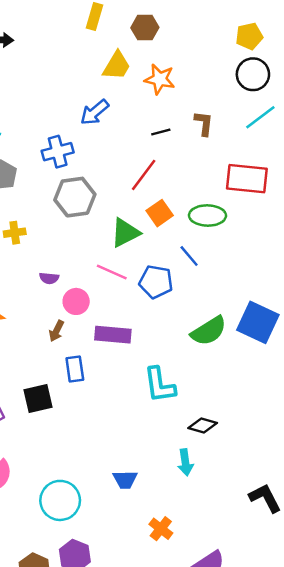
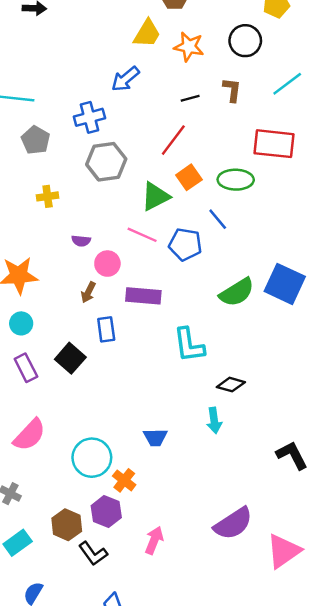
black circle: (253, 74) -> (245, 41), moved
black square: (38, 398) -> (70, 358), turned -36
orange cross: (161, 529) -> (124, 480), moved

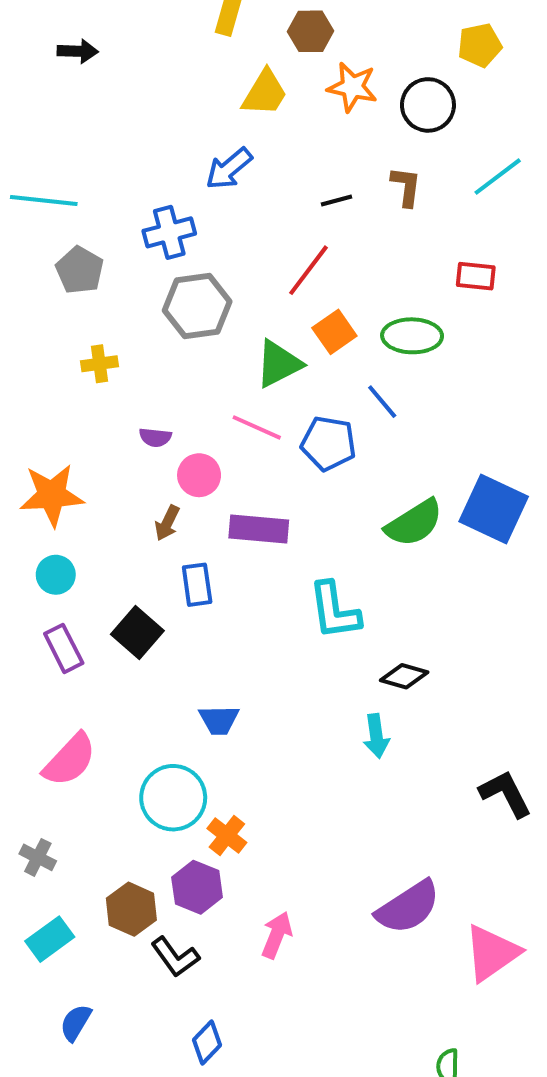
orange star: (189, 47) -> (352, 87), moved
red rectangle: (274, 144) -> (476, 276), size x0.6
blue trapezoid: (155, 437) -> (219, 720), moved

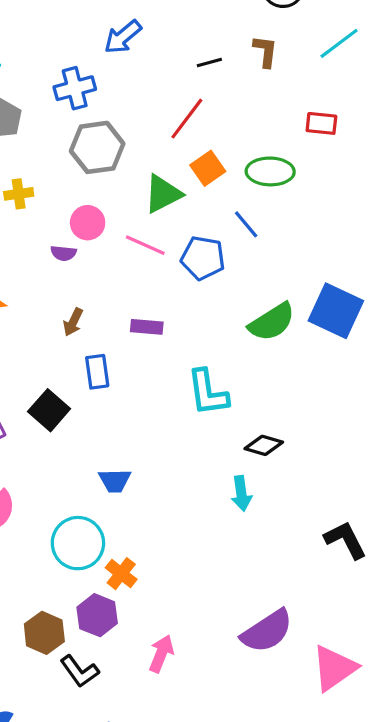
pink circle: (199, 475) -> (88, 223), moved
purple rectangle: (259, 529) -> (147, 327), size x0.7

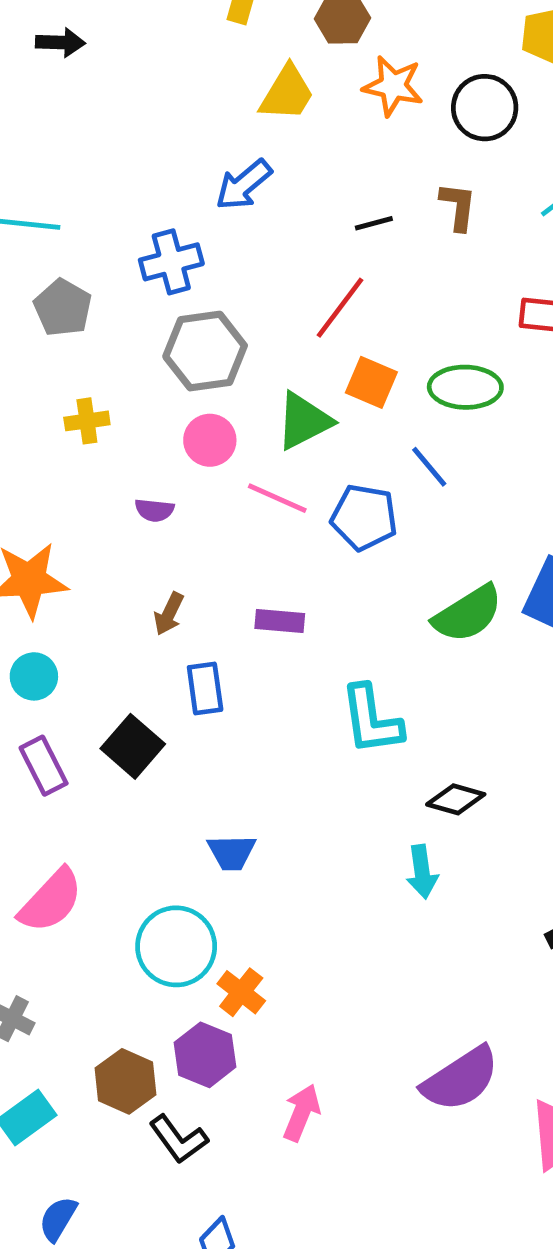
orange square: (208, 168) -> (371, 382), turned -32
pink circle: (88, 223) -> (210, 440), moved

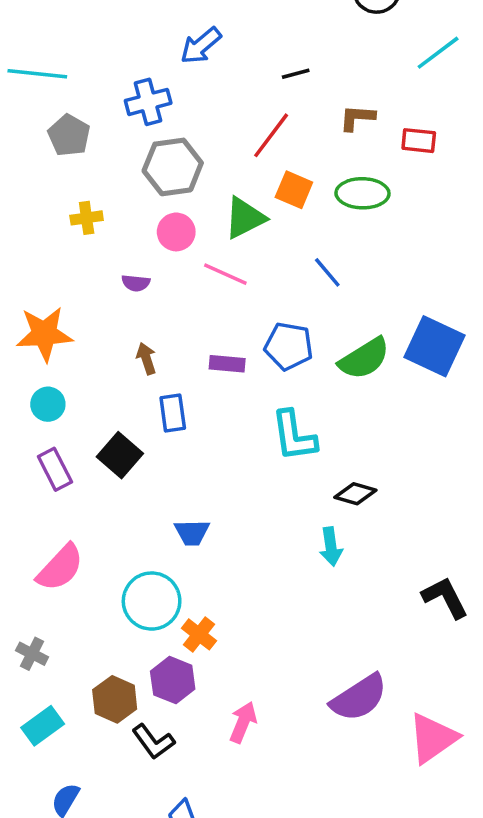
brown L-shape: (458, 206) -> (357, 118), moved, turned -93
blue line: (429, 467) -> (327, 272), moved
blue pentagon: (364, 517) -> (289, 346), moved
brown arrow: (169, 614) -> (146, 358), turned 136

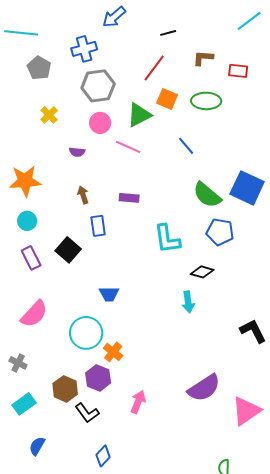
yellow cross: (87, 218) -> (49, 115), turned -36
blue pentagon: (289, 346) -> (220, 232), moved
green semicircle: (364, 358) -> (207, 195), turned 72

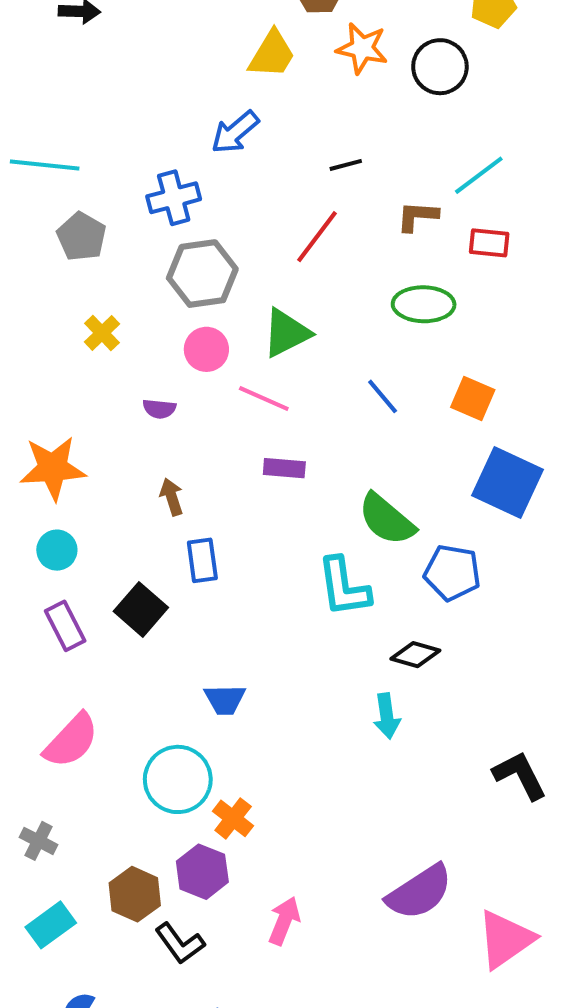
cyan line: (249, 21) -> (479, 175), moved
orange square: (167, 99) -> (473, 398), moved
green semicircle: (207, 195) -> (387, 519), moved
purple rectangle: (129, 198) -> (284, 468), moved

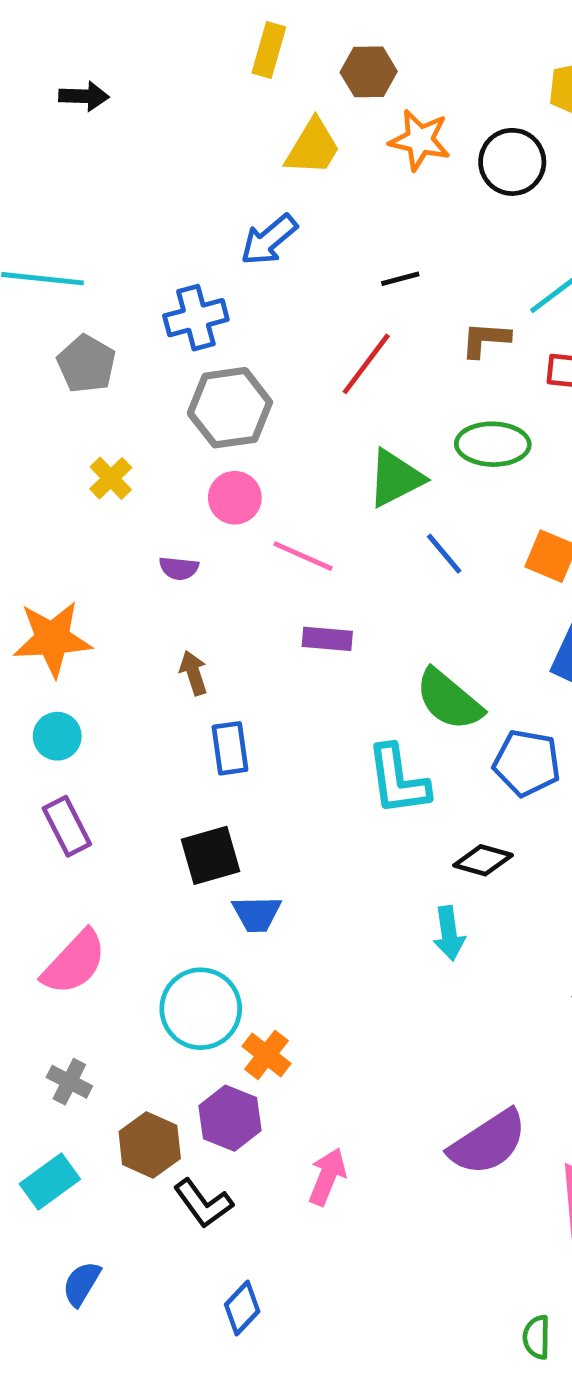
green triangle: (286, 333) -> (395, 478), moved
black square: (141, 609) -> (210, 855), moved, turned 33
gray cross: (38, 841) -> (69, 1082), moved

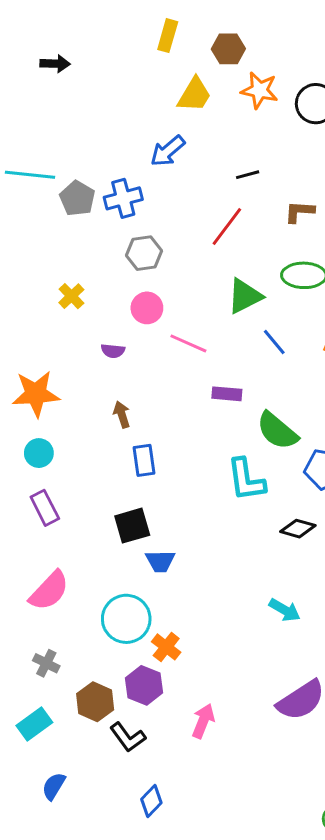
gray pentagon: (86, 364) -> (77, 198), moved
gray hexagon: (230, 408) -> (144, 253), size x0.7
purple rectangle: (327, 639) -> (227, 394), moved
cyan arrow: (449, 933) -> (285, 610), moved, turned -52

